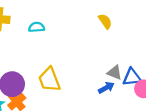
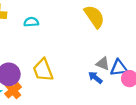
yellow semicircle: (105, 21) -> (94, 17), size x1.6
blue arrow: (106, 88) -> (95, 78), turned -112

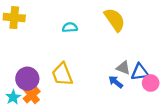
cyan semicircle: (31, 22) -> (70, 27), moved

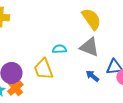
cyan semicircle: (70, 27) -> (59, 49), moved
gray triangle: (123, 68) -> (89, 47), moved, size x1.5

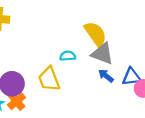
yellow semicircle: (91, 19) -> (95, 34), moved
blue arrow: (92, 76) -> (106, 76), moved

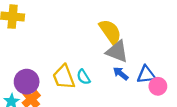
cyan semicircle: (68, 56) -> (84, 77), moved, turned -119

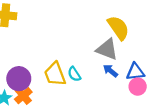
yellow semicircle: (110, 32) -> (118, 28), moved
pink circle: (158, 86) -> (138, 87), moved

